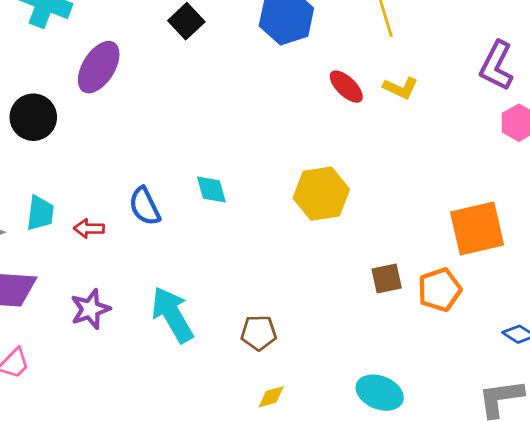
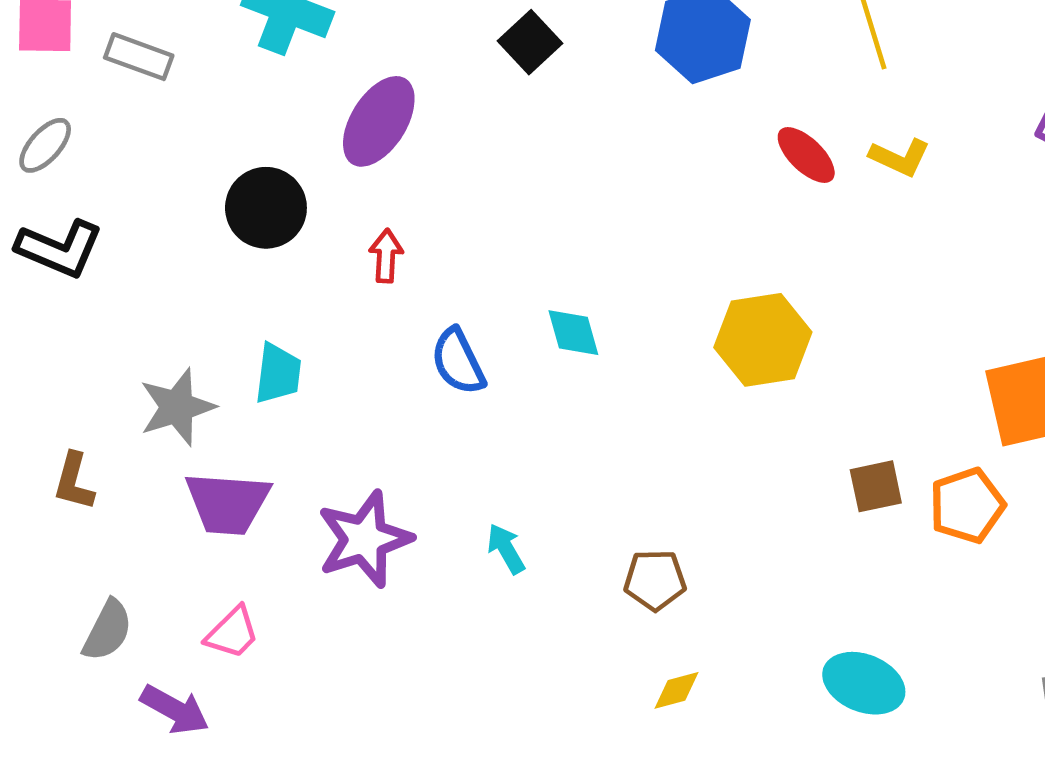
red arrow: (89, 228) -> (386, 256), moved, turned 92
purple star: (90, 309) -> (364, 539), size x1.4
cyan arrow: (172, 315) -> (506, 549), size x0.5

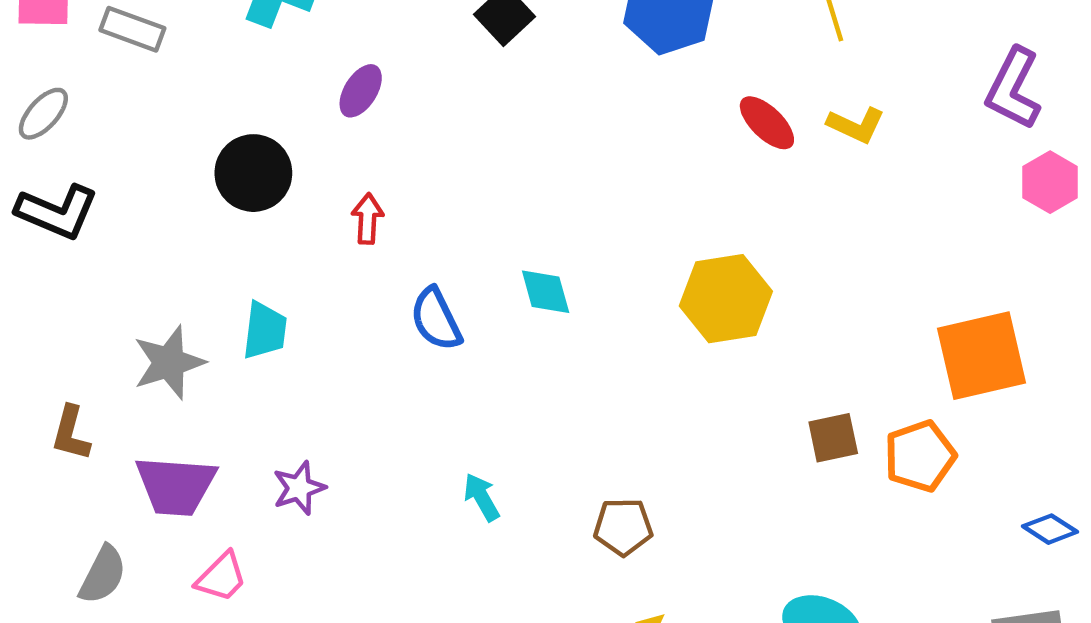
purple ellipse: (379, 121) -> (361, 91), size x0.6
purple trapezoid: (228, 503) -> (176, 486), moved
purple star: (364, 539) -> (299, 488), moved, size x0.6

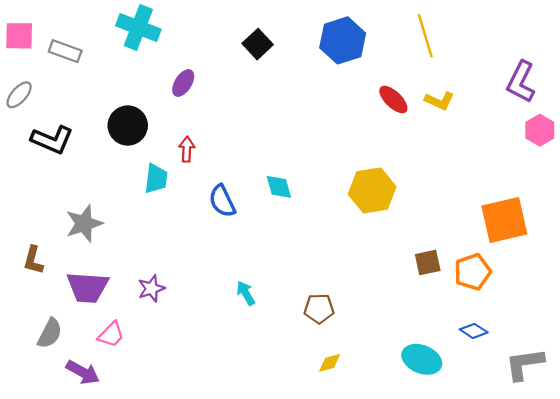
black L-shape: (57, 212) -> (52, 140), moved
cyan trapezoid: (265, 331) -> (156, 179), moved
blue diamond: (1050, 529) -> (474, 331), moved

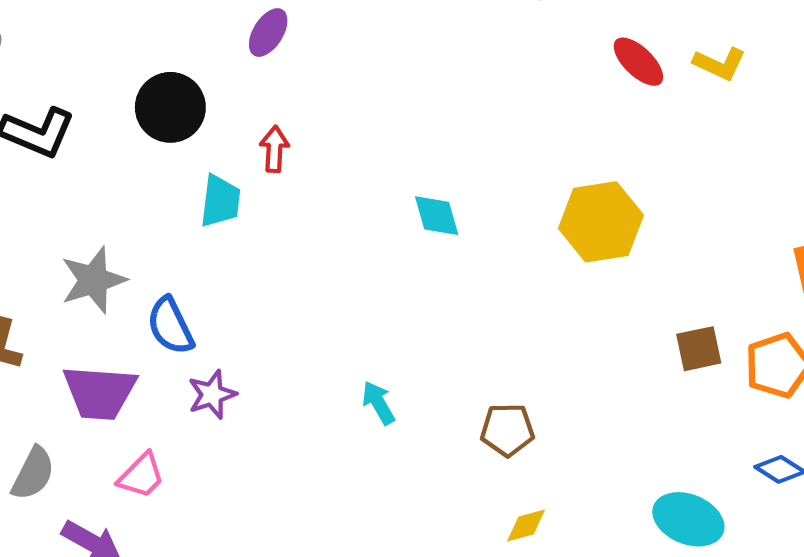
blue semicircle: (222, 201) -> (170, 326), moved

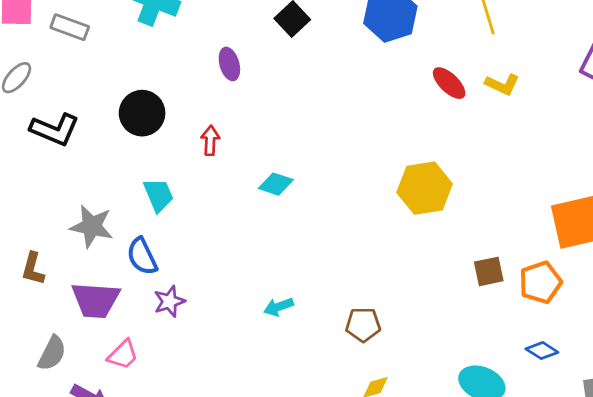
purple ellipse: (268, 33) -> (229, 64), moved, turned -48
cyan trapezoid: (220, 201) -> (158, 195), moved, turned -30
cyan diamond: (437, 216) -> (276, 184), moved, turned -56
gray star: (93, 280) -> (92, 226), turned 30
cyan arrow: (378, 403) -> (279, 307), turned -80

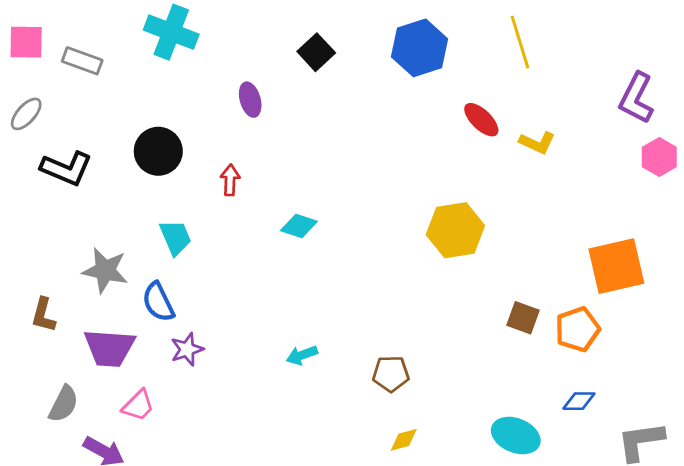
yellow L-shape: (502, 84) -> (537, 143), moved
brown square: (489, 271) -> (523, 318), turned 32
blue diamond: (542, 351) -> (579, 401), turned -32

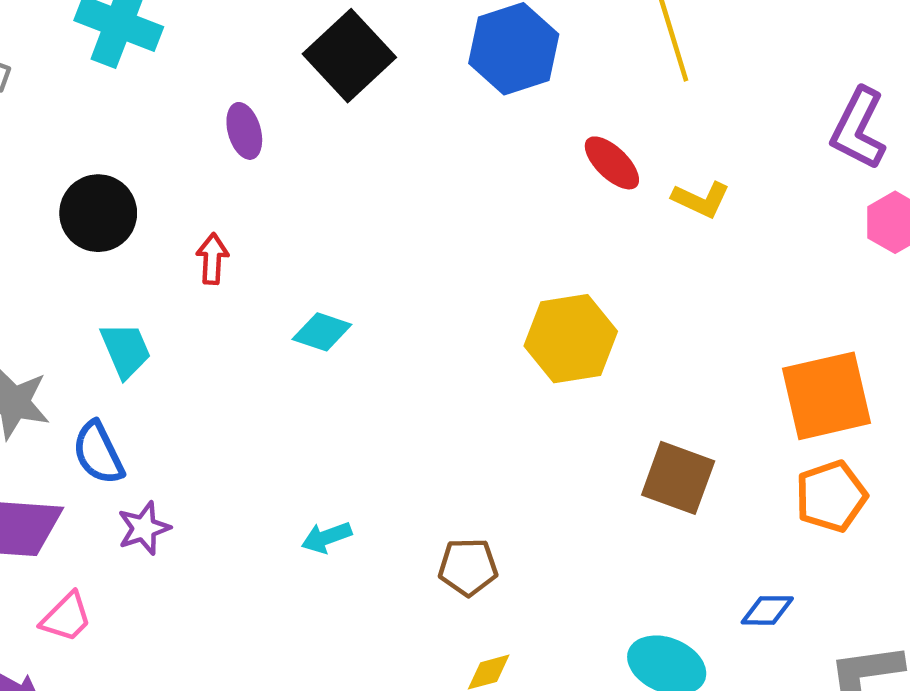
black square: (316, 52) -> (349, 56), size x1.5
brown square: (523, 318) -> (678, 478), size x1.4
orange pentagon: (577, 329) -> (831, 496), moved

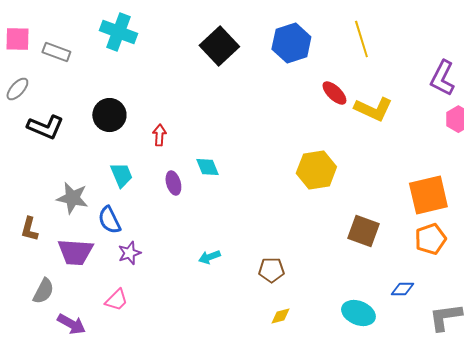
purple ellipse: (244, 131) -> (173, 183), moved
yellow L-shape: (701, 199) -> (373, 109), size x1.5
cyan diamond: (322, 332) -> (207, 167), turned 50
pink trapezoid: (66, 617) -> (116, 300), moved

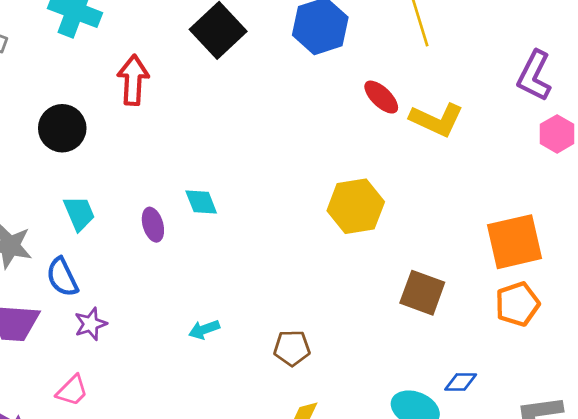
red arrow: (159, 135) -> (133, 80), moved, size x1.6
blue diamond: (402, 289) -> (461, 382), moved

